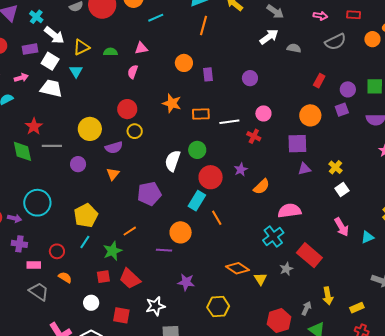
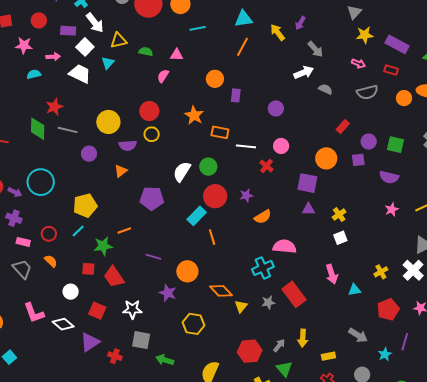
orange circle: (181, 232) -> (187, 271), moved

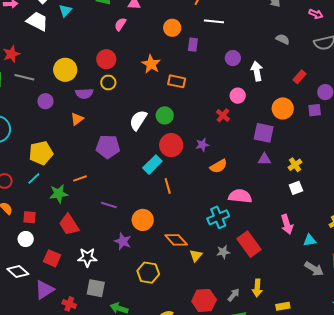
white arrow: (304, 72) -> (257, 71), moved, turned -78
white line: (246, 146) -> (214, 21), moved
red square: (88, 269) -> (30, 217), moved
gray arrow: (358, 335) -> (314, 269), moved

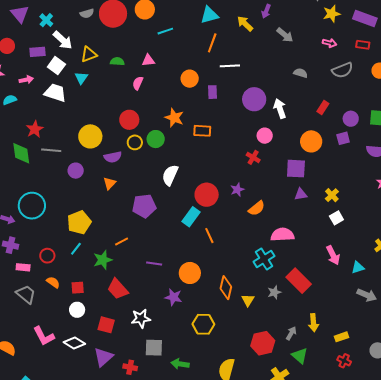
purple circle: (233, 58) -> (254, 99), size x1.5
green circle: (165, 115) -> (156, 139), moved
orange diamond: (176, 240) -> (226, 288), turned 65

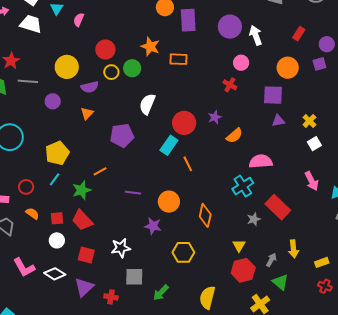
pink semicircle: (138, 83) -> (79, 20), moved
purple rectangle: (213, 92) -> (188, 20), size x1.6
red trapezoid: (118, 289) -> (82, 220), moved
yellow triangle: (248, 300) -> (239, 246), moved
green arrow: (180, 364) -> (161, 293), turned -54

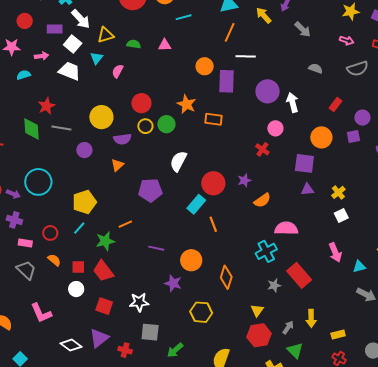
white diamond: (55, 274) -> (71, 345), moved

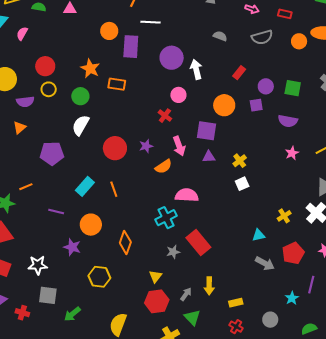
green circle: (166, 124) -> (80, 96), moved
cyan rectangle: (196, 204) -> (85, 186), moved
pink arrow: (335, 252) -> (179, 146), moved

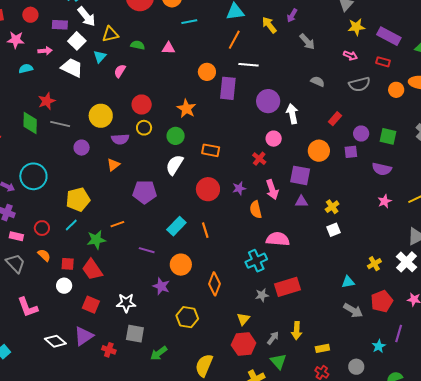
orange rectangle: (117, 84) -> (211, 150), moved
orange semicircle: (163, 167) -> (256, 210), turned 108
red rectangle: (198, 243) -> (288, 287), turned -70

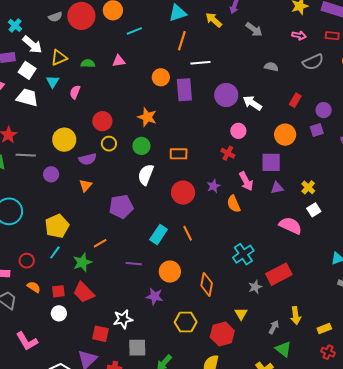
white arrow: (292, 114) -> (252, 103), turned -36
pink semicircle: (278, 239) -> (290, 226), moved, turned 30
red square: (91, 305) -> (100, 334), moved
red hexagon: (244, 344) -> (222, 334), moved

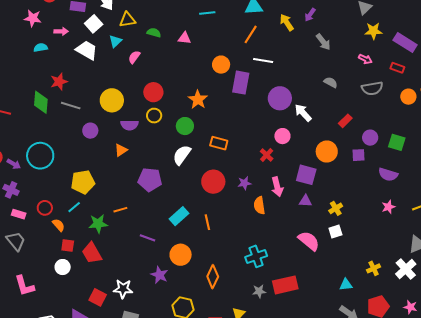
orange semicircle: (34, 287) -> (59, 225), moved

